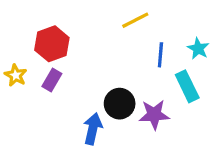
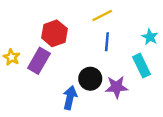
red hexagon: (52, 44) -> (54, 33), moved
blue line: (160, 55) -> (107, 42), moved
purple rectangle: (52, 80) -> (39, 61), size x1.5

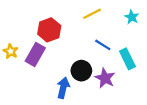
cyan star: (150, 37) -> (132, 17), moved
blue line: (107, 42) -> (103, 45), moved, turned -63
purple star: (116, 87) -> (105, 78), turned 30

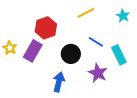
black circle: (81, 71) -> (71, 54), moved

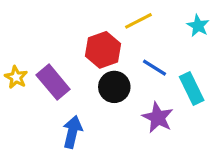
red hexagon: (46, 28) -> (103, 50), moved
purple rectangle: (33, 51) -> (53, 82), turned -70
blue arrow: (59, 82) -> (72, 132), moved

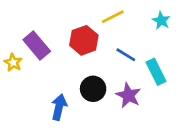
purple rectangle: (53, 82) -> (37, 46), moved
black circle: (114, 87) -> (93, 89), moved

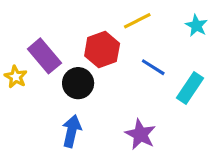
cyan rectangle: (156, 72) -> (190, 88), turned 60
black circle: (93, 89) -> (78, 83), moved
purple star: (128, 95) -> (140, 134), moved

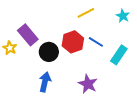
red hexagon: (102, 50) -> (73, 42), moved

